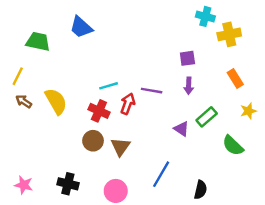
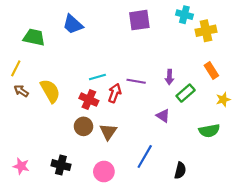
purple square: (187, 58) -> (139, 20), moved, size x1.5
green rectangle: (207, 117) -> (186, 93), moved
green semicircle: (233, 146) -> (209, 131), turned -54

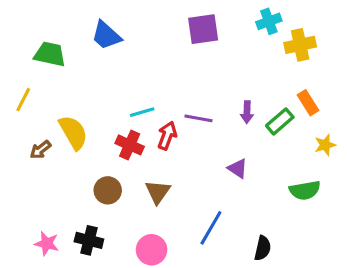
cyan cross: (184, 15) -> (269, 21), turned -35
brown arrow: (21, 91) -> (40, 150), moved, turned -72
green rectangle: (186, 93) -> (280, 121), moved
brown circle: (83, 126) -> (108, 190), moved
pink star: (21, 166) -> (47, 244), moved

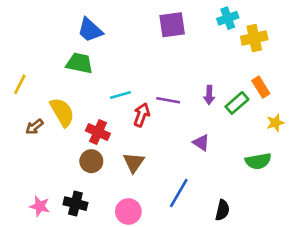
green trapezoid: (50, 54) -> (79, 63), moved
red cross: (130, 145) -> (98, 132), moved

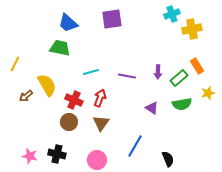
purple square: (172, 25) -> (112, 19), moved
red arrow: (142, 115) -> (100, 98), moved
green semicircle: (258, 161) -> (182, 104), moved
black semicircle: (222, 210) -> (168, 159), turned -35

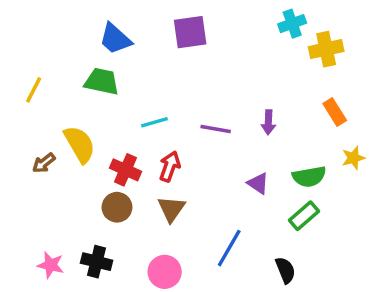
yellow line: (15, 64) -> (34, 90), moved
green rectangle: (179, 78) -> (304, 216), moved

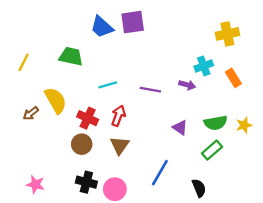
cyan cross: (292, 24) -> (204, 66), moved
blue trapezoid: (115, 39) -> (102, 27), moved
purple arrow: (268, 122) -> (187, 85), turned -77
yellow star: (353, 158) -> (244, 125), moved
black cross: (97, 262) -> (86, 182), moved

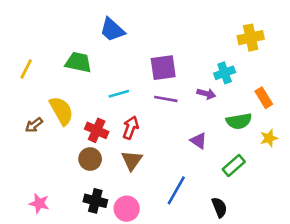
purple square: (133, 22) -> (163, 68), moved
orange rectangle: (233, 78) -> (264, 98), moved
green semicircle: (216, 123) -> (239, 121), moved

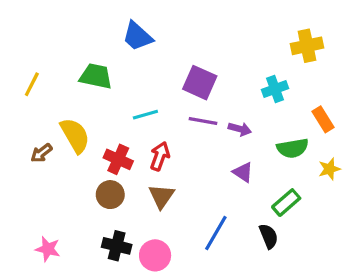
purple square: (163, 68) -> (200, 83), turned 32
purple arrow: (206, 94) -> (240, 129), moved
black semicircle: (219, 207) -> (269, 236), moved

